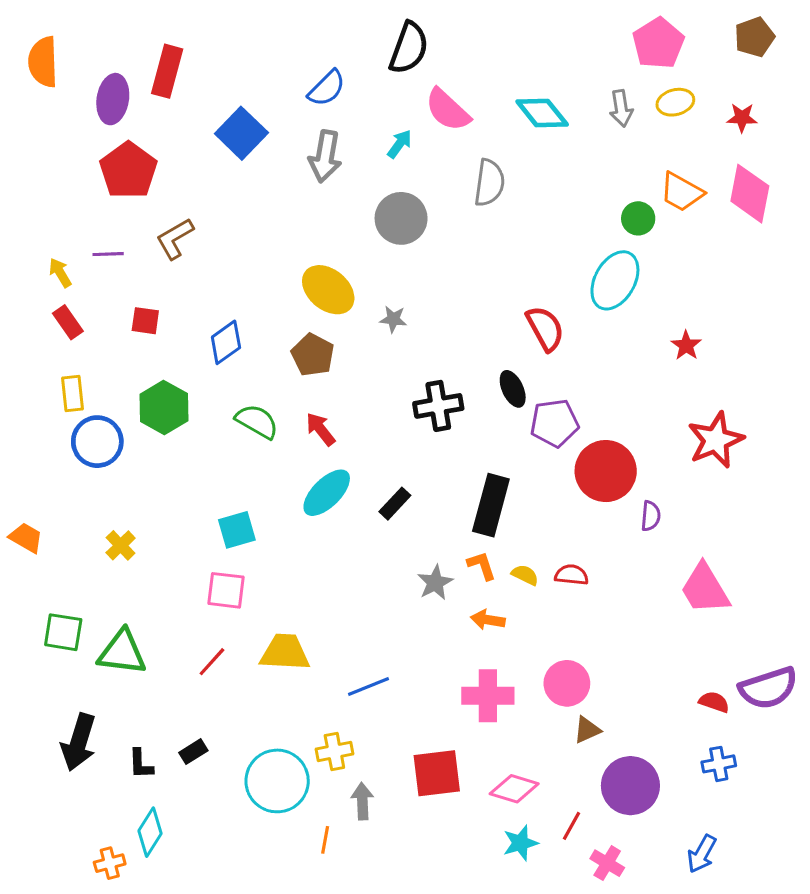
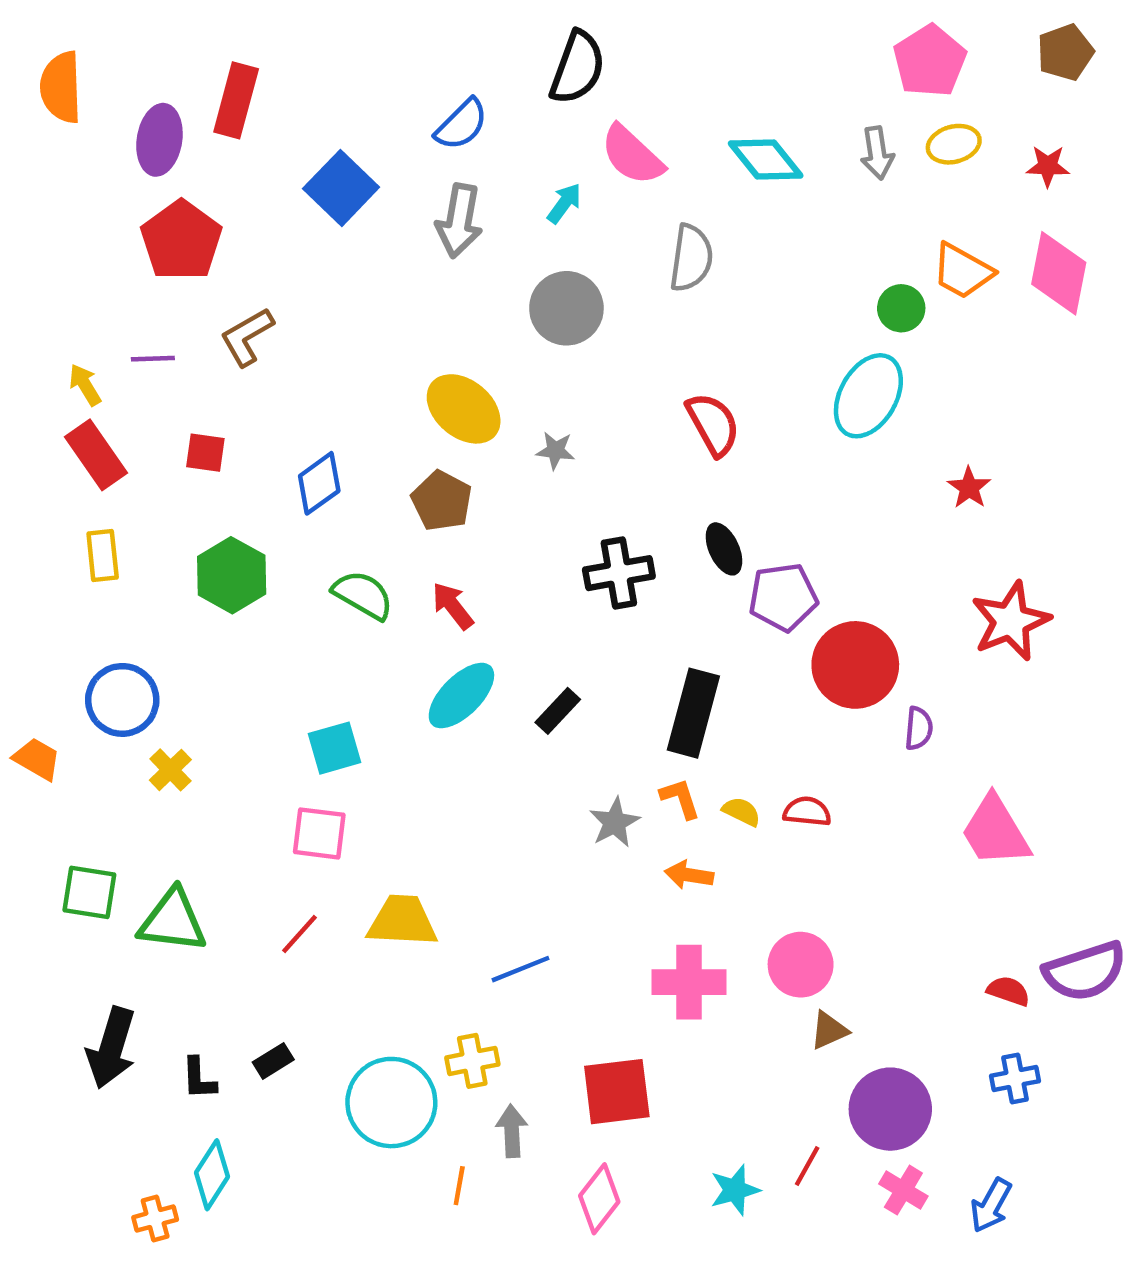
red rectangle: (68, 322) -> (96, 455), size x1.4
red semicircle: (545, 328) -> (713, 424), moved
blue circle: (97, 442) -> (122, 700), moved
pink diamond: (514, 789) -> (599, 1199), moved, turned -69
pink cross: (607, 863) -> (903, 1190), moved

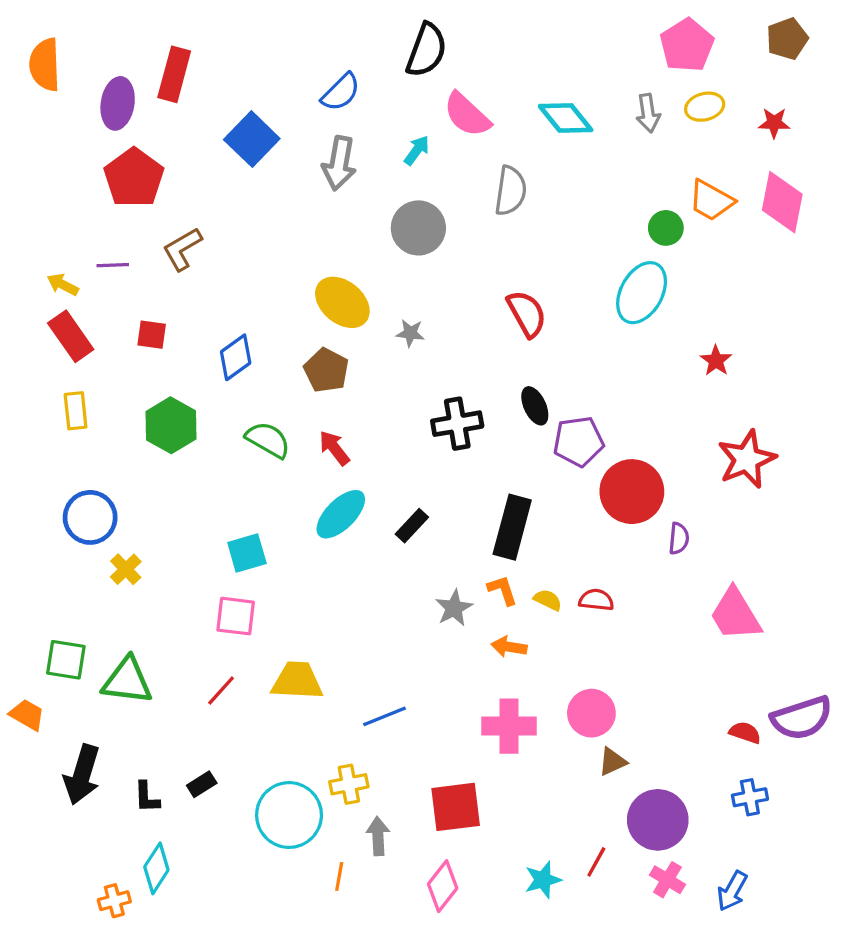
yellow arrow: (85, 385) -> (63, 285), turned -32
orange trapezoid: (37, 759) -> (27, 715), moved

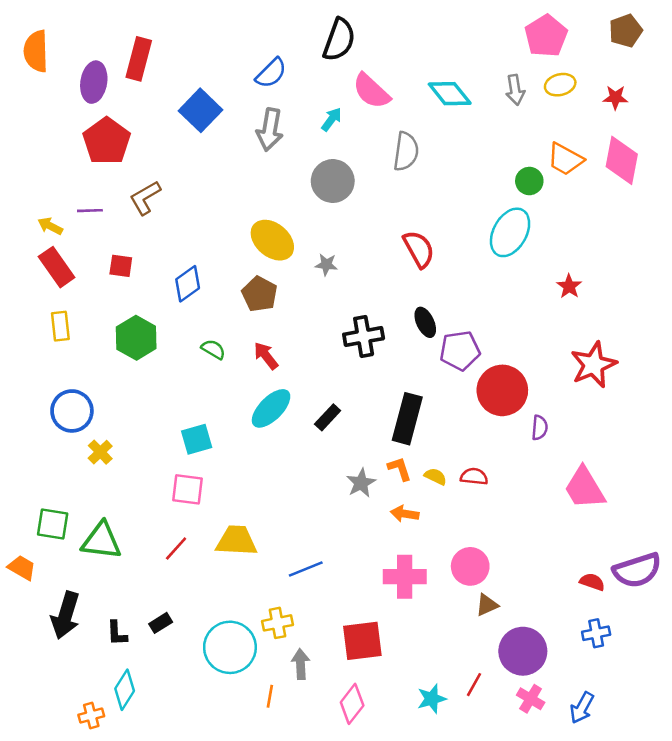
green semicircle: (268, 440) -> (213, 349), size x0.7

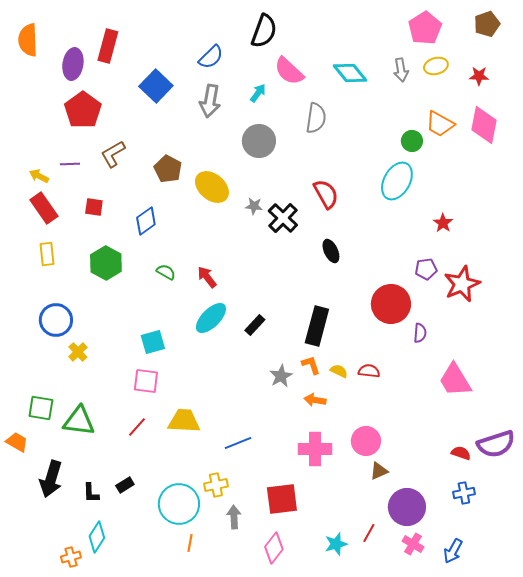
brown pentagon: (260, 294) -> (168, 169), moved
black cross: (364, 336) -> (283, 218), moved, turned -36
purple pentagon: (460, 351) -> (426, 269), moved, size x0.7
orange line: (270, 696) -> (190, 543), moved

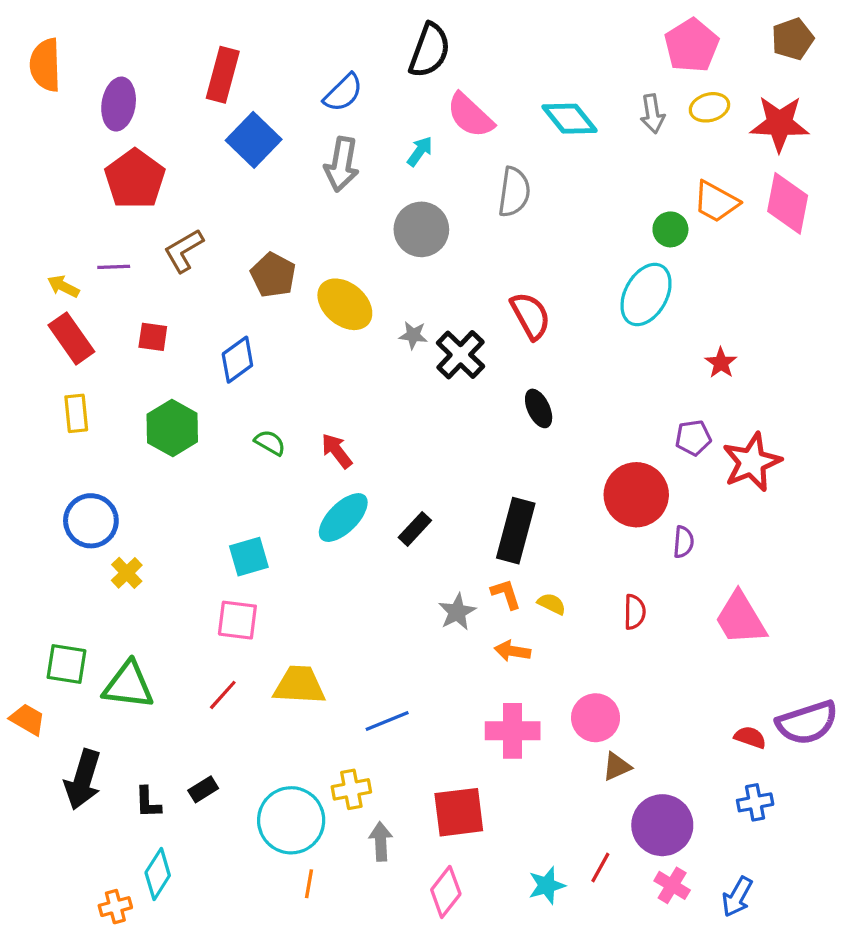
red rectangle: (108, 46) -> (223, 75), moved
red star: (479, 76) -> (779, 124), size x1.8
red semicircle: (369, 371) -> (635, 612), moved, turned 85

